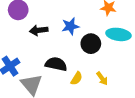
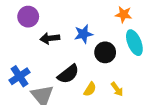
cyan ellipse: (118, 34) -> (134, 43), turned 60
black semicircle: (56, 64) -> (68, 74), turned 130

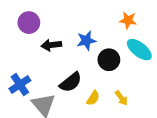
cyan ellipse: (134, 43) -> (139, 50), turned -30

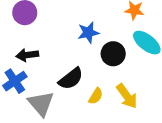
black arrow: (51, 45) -> (27, 55), moved
yellow arrow: (121, 98) -> (127, 96), size x1.5

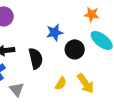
black semicircle: (71, 79) -> (36, 58), moved, turned -65
gray triangle: (41, 104) -> (17, 89), size x0.7

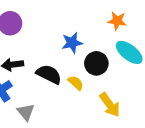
black semicircle: (36, 58) -> (49, 74), turned -50
yellow semicircle: (61, 83) -> (76, 83), moved, turned -80

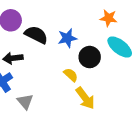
black semicircle: (49, 74) -> (36, 35), moved
yellow arrow: (110, 105) -> (85, 98), moved

